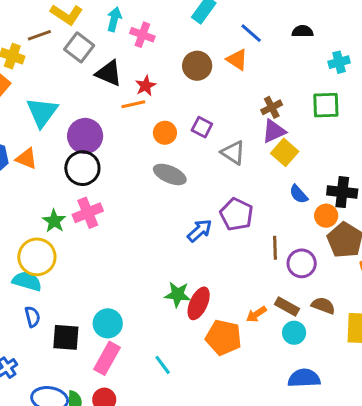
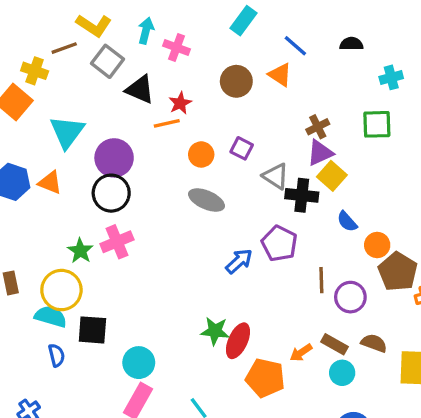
black cross: (342, 192) -> (302, 195), moved
black square: (66, 337) -> (92, 330), moved

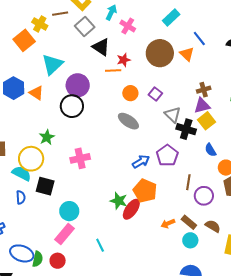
brown circle: (236, 81) -> (160, 53), size x1.4
pink cross: (117, 242) -> (80, 158), moved
orange pentagon: (265, 378) -> (145, 191), moved

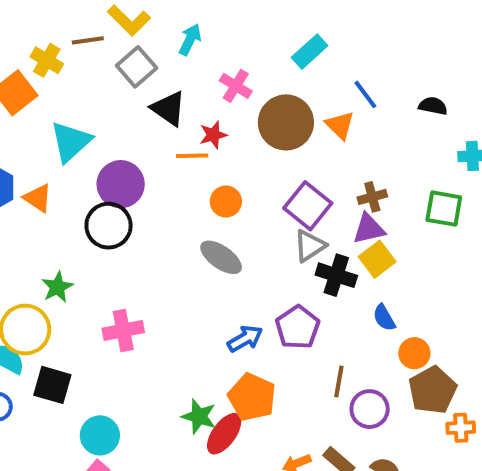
pink cross: (128, 26) -> (236, 86), moved
purple square: (155, 94) -> (308, 206), moved, size x1.6
gray triangle: (173, 115) -> (310, 246), turned 42

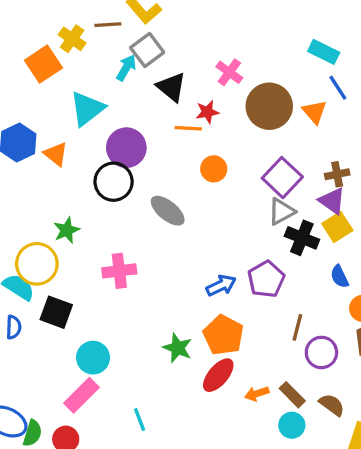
cyan arrow: (190, 40) -> (126, 68), moved
cyan rectangle: (310, 52) -> (324, 52), moved, turned 64
purple triangle: (369, 229) -> (332, 201), turned 44
gray ellipse: (221, 257) -> (168, 211), moved
red ellipse: (224, 434) -> (218, 375), moved

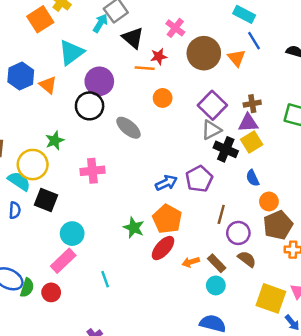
purple triangle: (332, 201) -> (248, 123), turned -40
brown semicircle: (332, 405) -> (247, 259), moved

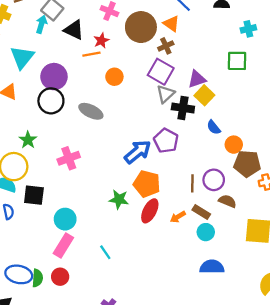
brown cross: (252, 104) -> (166, 46), moved
blue arrow: (166, 183) -> (138, 152), size x1.4
brown line: (221, 214) -> (192, 183), moved
brown pentagon: (278, 225) -> (247, 164), turned -30

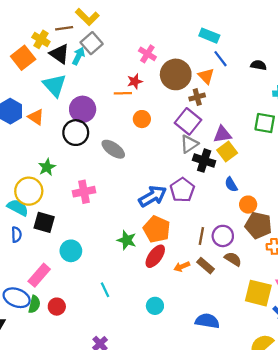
black triangle: (74, 30) -> (59, 54), moved
cyan triangle: (22, 57) -> (54, 85), turned -30
cyan circle: (206, 232) -> (155, 306), moved
pink rectangle: (63, 246) -> (39, 275), moved

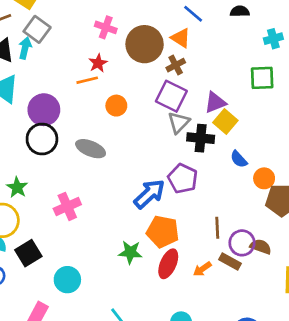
black square: (44, 222) -> (28, 253), turned -35
purple circle: (223, 236) -> (242, 243), moved

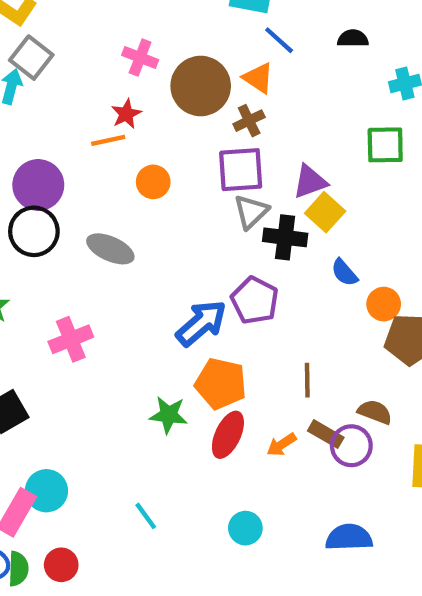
purple square: (171, 96) -> (241, 170), turned -32
purple circle: (242, 243) -> (351, 446), moved
cyan circle: (67, 280) -> (46, 491), moved

